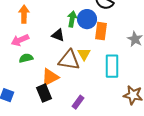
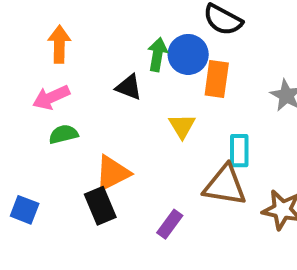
brown triangle: (69, 60) -> (225, 185), moved
cyan rectangle: (112, 66) -> (239, 151), size x0.7

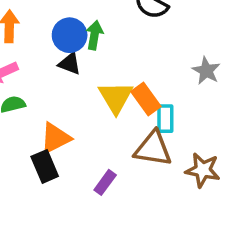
blue circle: (188, 54) -> (70, 35), moved
orange rectangle: (217, 79) -> (146, 99), moved, turned -44
yellow triangle: (182, 126) -> (116, 97), size x1.5

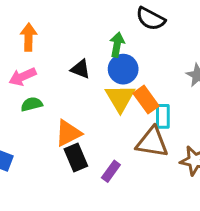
blue circle: (70, 35) -> (123, 69), moved
green arrow: (94, 35) -> (117, 45), moved
black rectangle: (45, 166) -> (76, 158), moved

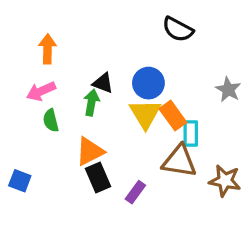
green arrow: (117, 45) -> (91, 103), moved
green semicircle: (32, 104) -> (51, 120), turned -90

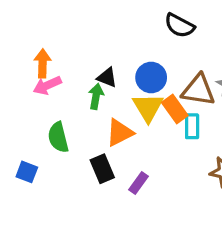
orange arrow: (48, 49) -> (43, 63), moved
green semicircle: (51, 120) -> (58, 137), moved, size x1.4
orange triangle: (90, 151) -> (120, 133), moved
brown triangle: (179, 161) -> (198, 90), moved

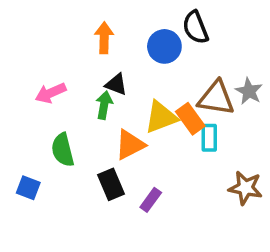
black semicircle: (179, 26) -> (195, 27), turned 40
orange arrow: (43, 63) -> (104, 38), moved
blue circle: (151, 77) -> (164, 46), moved
yellow triangle: (148, 107) -> (161, 117), turned 40

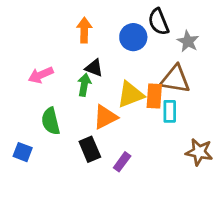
gray star: (249, 91) -> (188, 41), moved
orange rectangle: (190, 119) -> (154, 96), turned 40

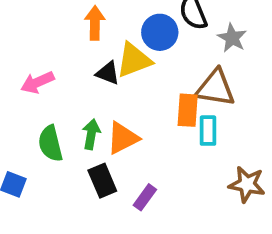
green arrow: (84, 85) -> (91, 134), moved
yellow triangle: (130, 95) -> (134, 60), moved

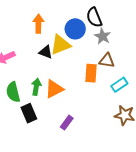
gray star: (232, 38) -> (103, 36), moved
brown triangle: (215, 88) -> (107, 61), size x0.7
cyan rectangle: (208, 131) -> (119, 85), moved, turned 56
black rectangle: (102, 181) -> (29, 113), moved

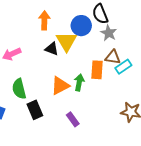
yellow triangle: (60, 45) -> (66, 41), turned -40
cyan rectangle: (119, 85) -> (123, 67), moved
green arrow: (36, 87) -> (79, 82), moved
purple rectangle: (67, 123) -> (73, 119), turned -72

